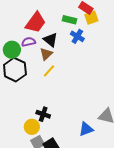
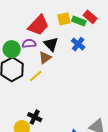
yellow square: (91, 18) -> (64, 19), moved
green rectangle: (69, 20) -> (79, 21), moved
yellow line: (49, 71) -> (36, 76), moved

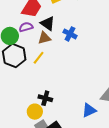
blue cross: (78, 44) -> (70, 34), moved
brown triangle: (45, 58) -> (44, 38), turned 32

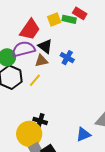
purple semicircle: (26, 27) -> (23, 49), size x1.6
yellow circle: (35, 112) -> (29, 134), size x1.6

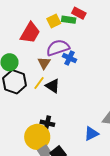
black triangle: (45, 46) -> (53, 86), moved
purple semicircle: (23, 49) -> (58, 48), moved
brown triangle: (41, 61) -> (44, 63), turned -40

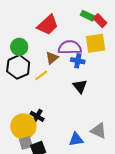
green rectangle: (69, 20) -> (88, 16), moved
yellow square: (54, 21) -> (96, 43), moved, size x1.5
blue cross: (70, 58) -> (78, 61), turned -32
black triangle: (53, 86) -> (80, 86), moved

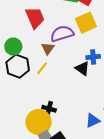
red trapezoid: (48, 25) -> (35, 18), turned -55
blue cross: (78, 61) -> (93, 57), moved

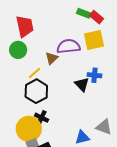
red trapezoid: (35, 18) -> (25, 26), moved
black hexagon: (18, 66) -> (36, 91), moved
yellow line: (42, 68) -> (35, 73), moved

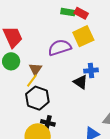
brown triangle: (52, 58) -> (35, 69), moved

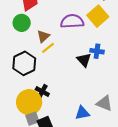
yellow square: (83, 36) -> (98, 16), turned -30
yellow line: (32, 81) -> (48, 48), moved
black hexagon: (37, 98) -> (24, 63), moved

